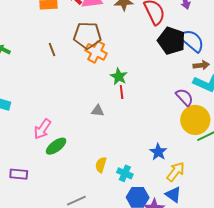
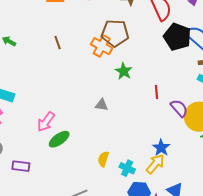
brown pentagon: (87, 35) -> (115, 33), moved
red line: (122, 92) -> (157, 92), moved
purple semicircle: (184, 97) -> (179, 108), moved
yellow arrow: (176, 172) -> (155, 164), moved

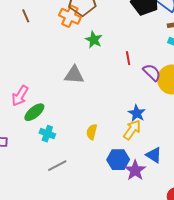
gray triangle: (102, 105) -> (74, 75), size x1.5
yellow semicircle: (103, 159) -> (92, 132), moved
cyan cross: (127, 168) -> (47, 134), moved

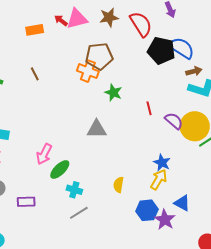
brown line: (26, 16) -> (35, 74), moved
gray line: (57, 166) -> (79, 213), moved

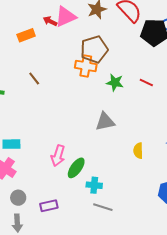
red line: (149, 108) -> (146, 82), moved, turned -40
yellow semicircle: (118, 185) -> (138, 151), moved
gray line: (79, 213) -> (103, 207), turned 60

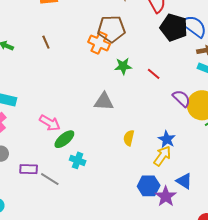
green star: (115, 83) -> (123, 66), turned -30
pink arrow: (58, 156) -> (50, 123), turned -90
gray line: (103, 207) -> (50, 179), moved

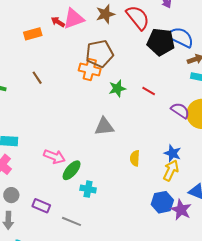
purple rectangle: (29, 169) -> (41, 206), turned 30
gray line: (50, 179) -> (72, 221), moved

